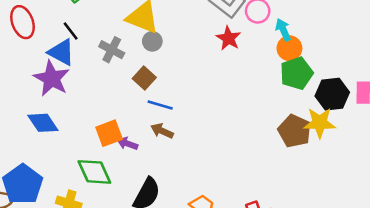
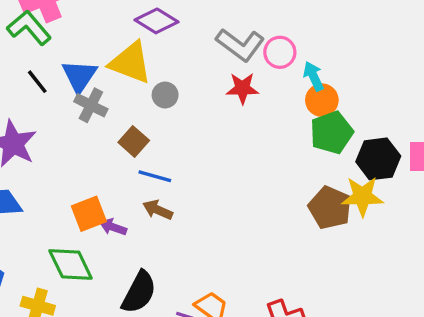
red star: (228, 38) -> (242, 88), turned -30
gray circle: (152, 41) -> (165, 95), moved
blue triangle: (61, 52) -> (79, 76), moved, turned 36

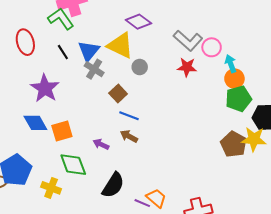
orange square: (89, 214) -> (62, 131), moved

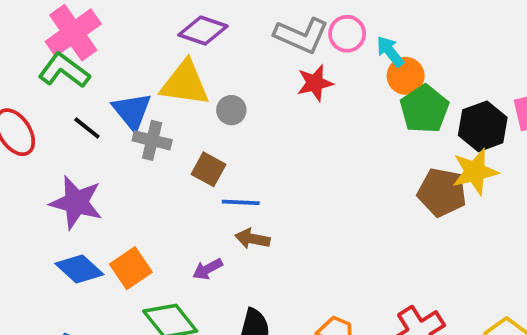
purple arrow: (101, 144) -> (208, 269), turned -35

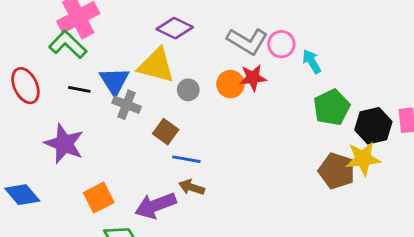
orange circle: (406, 76) -> (230, 84), moved
black line: (87, 128) -> (79, 89), turned -35
blue diamond: (79, 269) -> (22, 195), moved
purple arrow: (208, 269) -> (156, 205), size x1.8

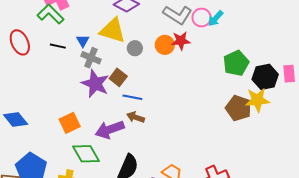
cyan arrow: (312, 61) -> (216, 18), moved, turned -108
blue triangle: (114, 81) -> (83, 41), size x0.6
purple star: (64, 144) -> (95, 84), moved

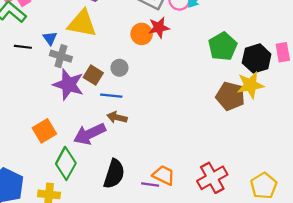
gray circle: (135, 48) -> (119, 68), moved
green diamond: (86, 154) -> (66, 163), turned 64

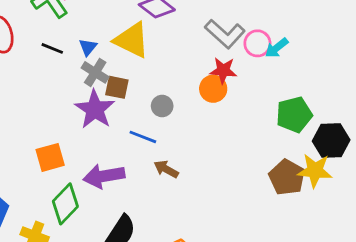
orange circle: (142, 34) -> (213, 89), moved
brown square: (93, 75) -> (117, 87), moved, turned -36
brown arrow: (117, 117) -> (166, 169), moved

